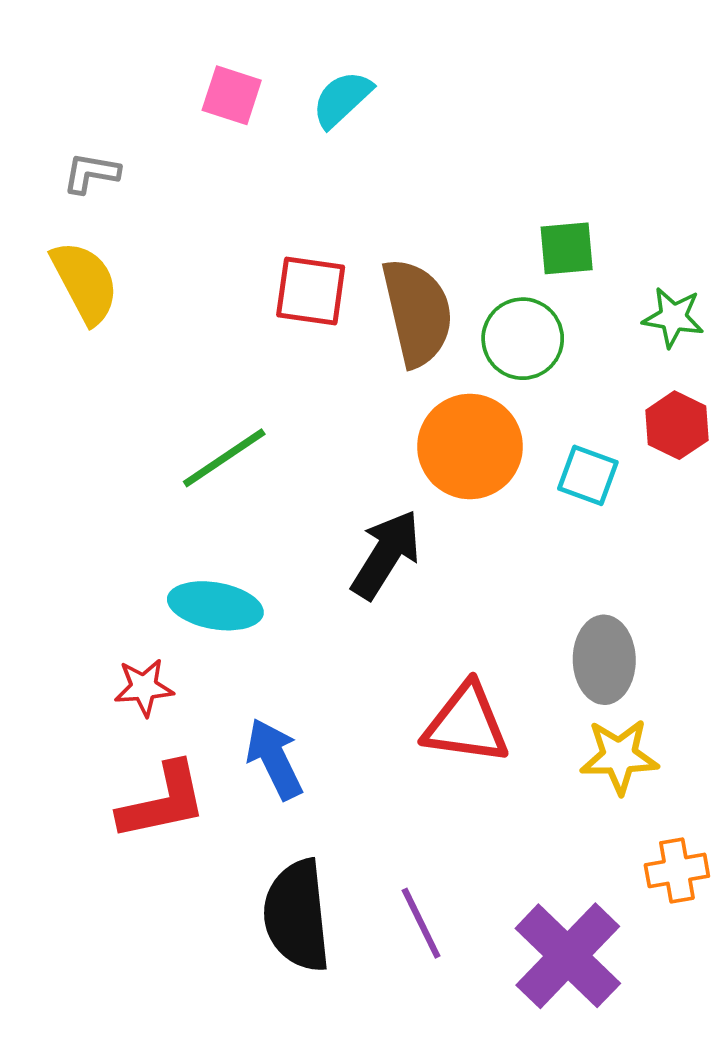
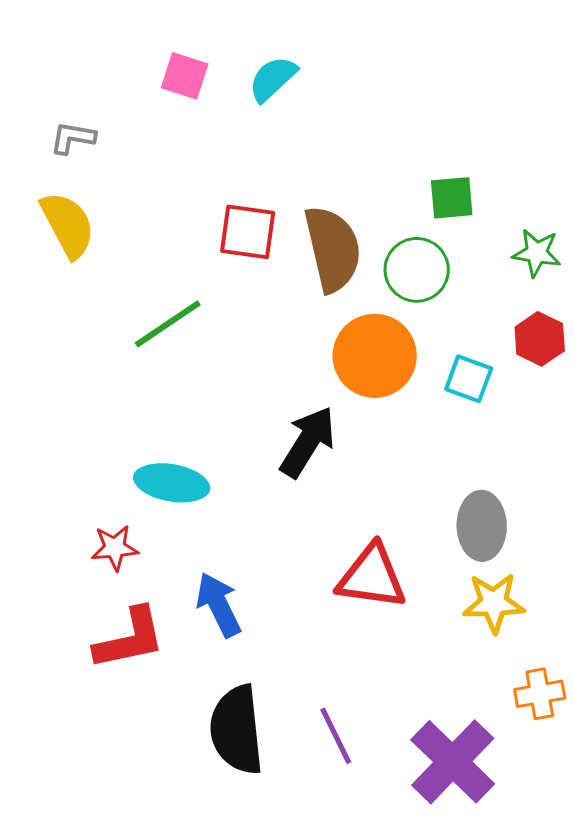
green line: (224, 458) -> (168, 324), moved

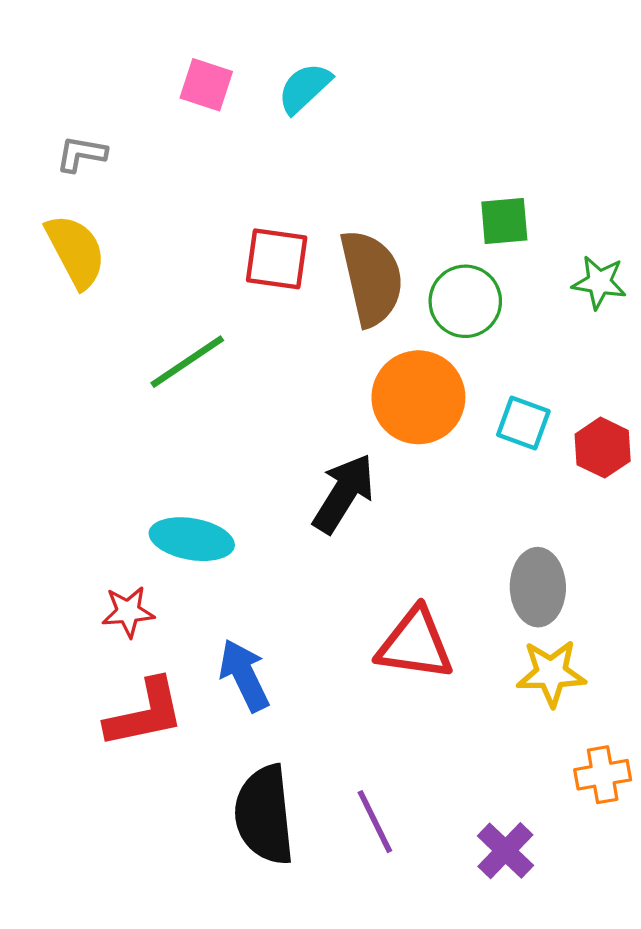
red hexagon: (540, 339) -> (603, 448), moved
purple cross: (453, 762) -> (505, 851), size x0.6

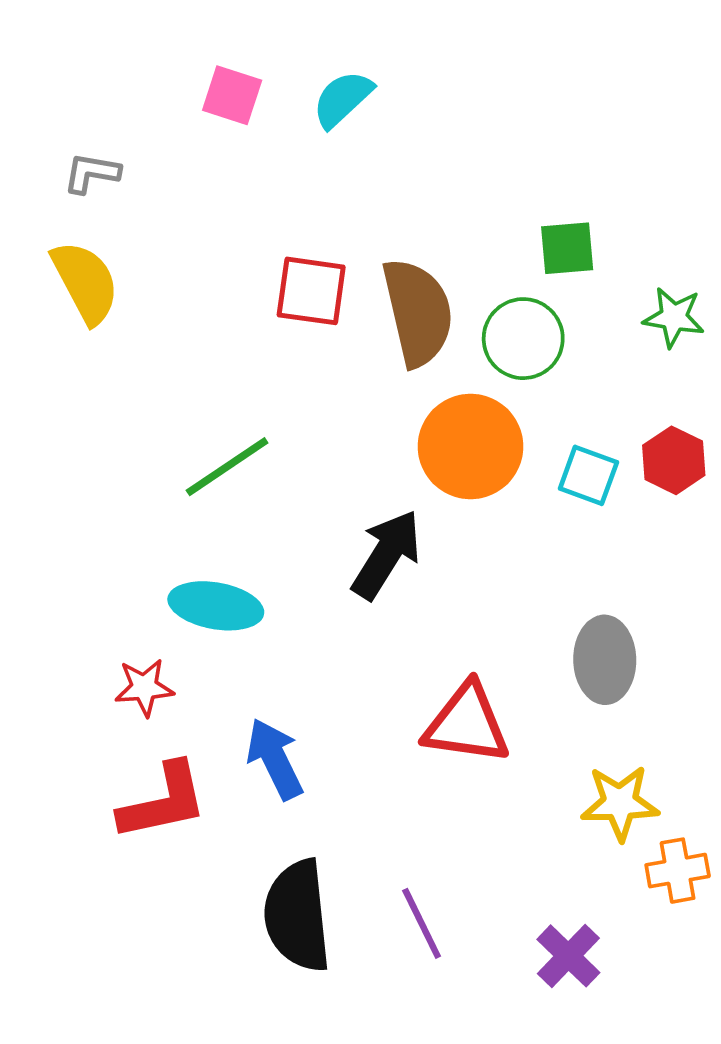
green line: (187, 362) -> (227, 467), moved
red hexagon: (603, 448) -> (674, 460), moved
yellow star: (551, 673) -> (620, 803), moved

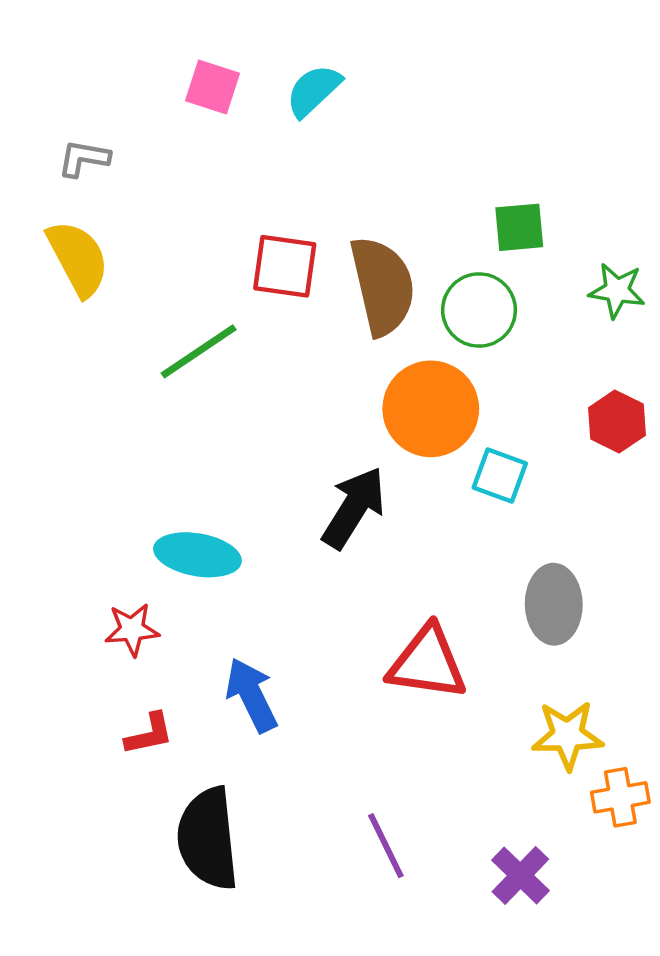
green line: (227, 467) -> (199, 351), moved
cyan square: (588, 475) -> (500, 476), moved
red L-shape: (163, 802) -> (149, 734), size x0.6
black semicircle: (297, 916) -> (208, 839), moved

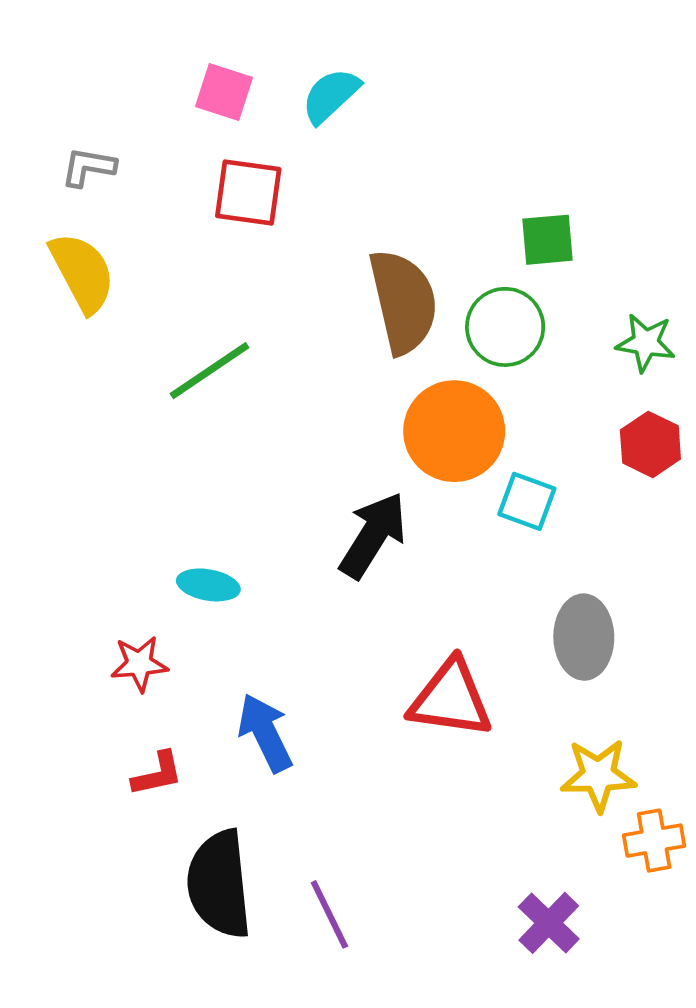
red square: (285, 266) -> (248, 192), moved
green star: (617, 290) -> (646, 343), moved
cyan ellipse: (197, 555) -> (208, 585), size x0.7
purple line: (386, 846) -> (329, 914), moved

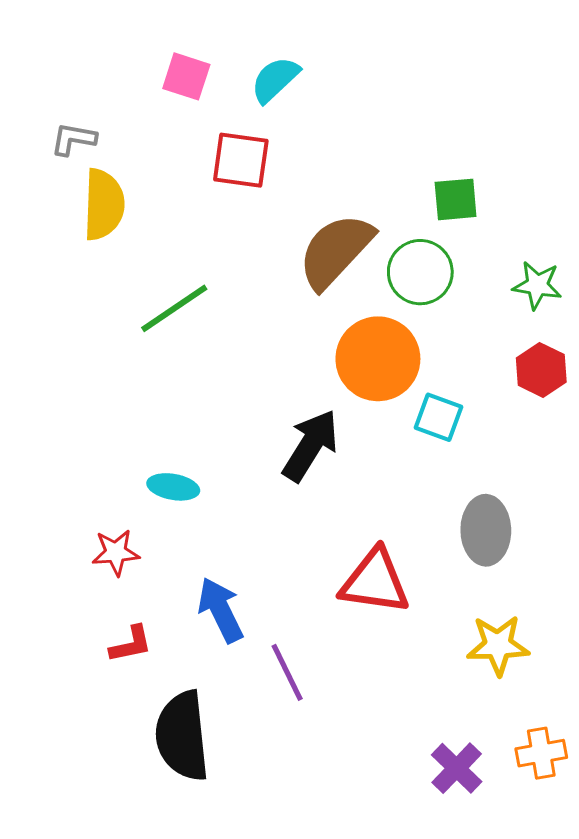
red square: (248, 192) -> (241, 160), moved
yellow semicircle: (82, 272) -> (104, 205), moved, turned 30
brown semicircle: (403, 301) -> (336, 251), turned -124
orange cross: (654, 841) -> (541, 753), moved
purple line: (329, 914) -> (287, 672), moved

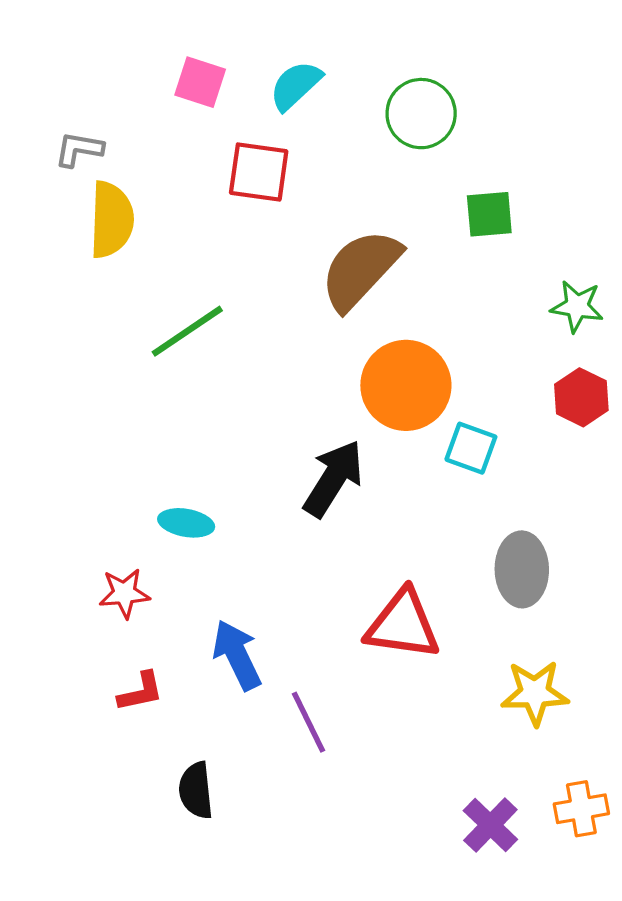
green circle: (420, 272) -> (421, 114), moved
black semicircle: (182, 736) -> (196, 790), size x0.6

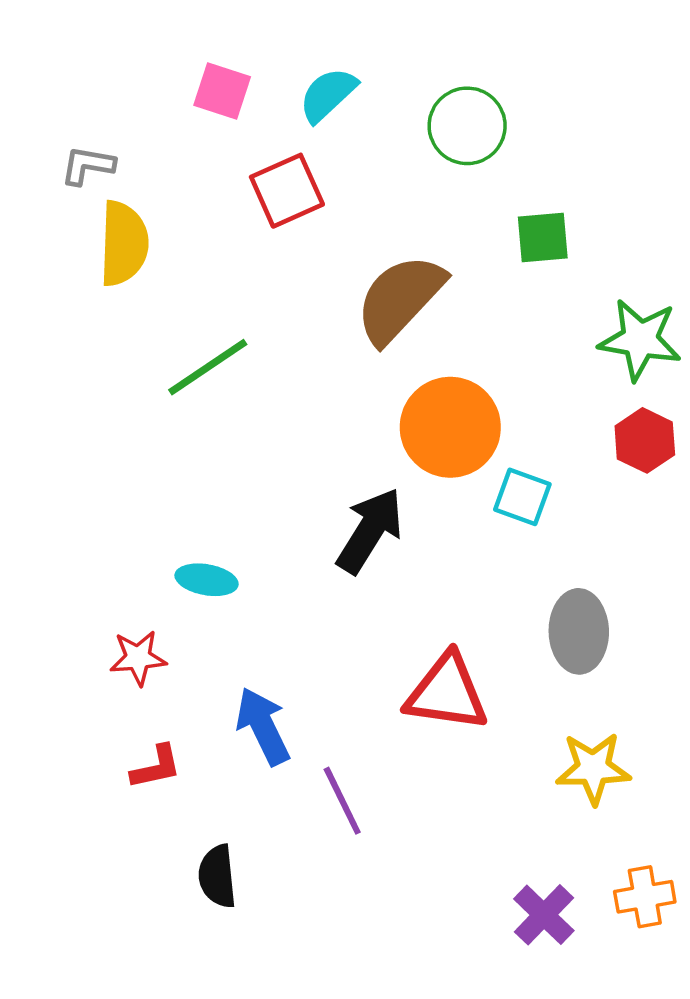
red square: (259, 172) -> (287, 191), turned -32
green star: (577, 306) -> (640, 340), size x1.4

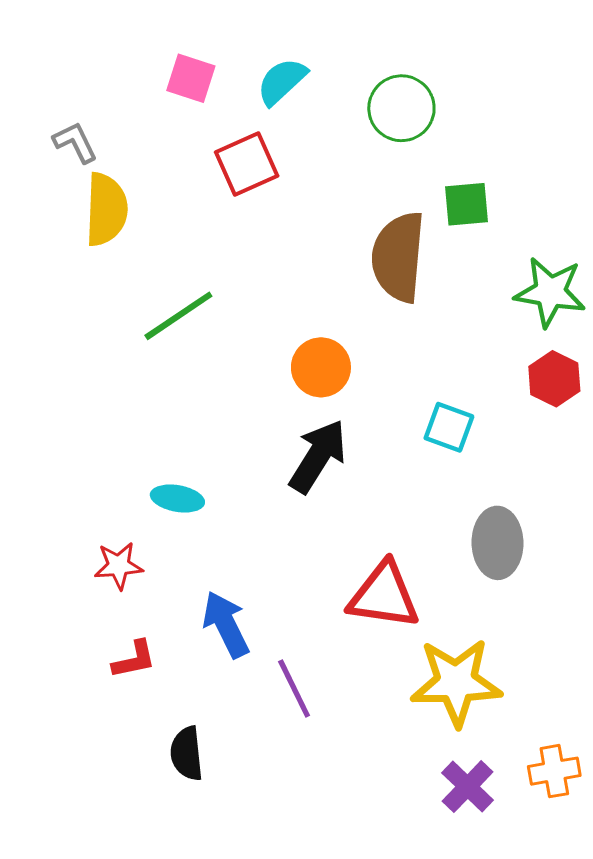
gray L-shape: (88, 165) -> (75, 142), turned 54
brown semicircle: (400, 299) -> (398, 257), moved, turned -38
orange circle: (450, 427) -> (321, 367), moved, size x0.7
yellow star: (593, 768) -> (456, 682), moved, size x1.4

